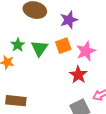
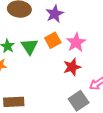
red star: (78, 75) -> (72, 67), turned 30

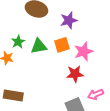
green triangle: (30, 46) -> (39, 46), turned 42

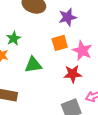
green triangle: (39, 46) -> (33, 65), moved
pink star: (84, 51) -> (82, 51), turned -30

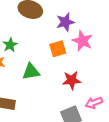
pink star: (82, 51) -> (82, 41), moved

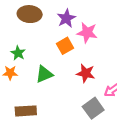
red star: (72, 80) -> (86, 73), turned 30

